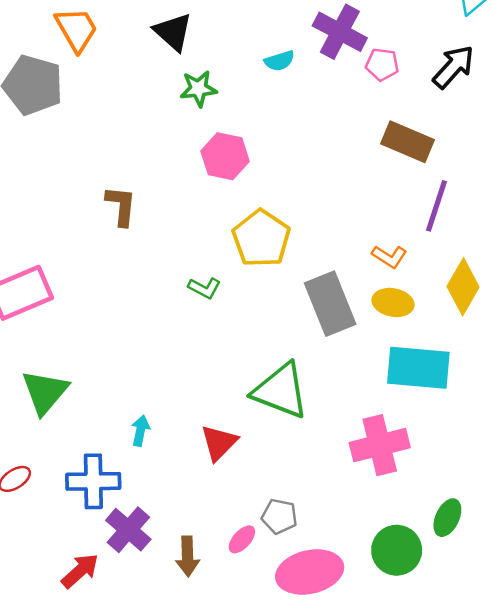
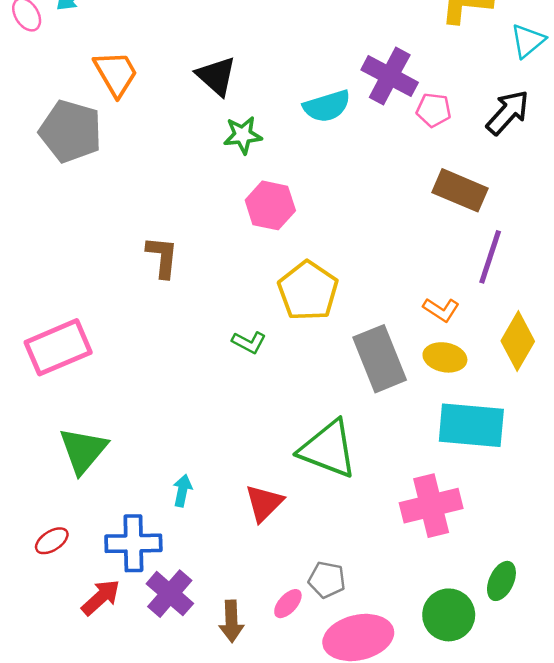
cyan semicircle: (279, 61) -> (327, 106), size x1.5
red arrow: (80, 571) -> (101, 597), moved

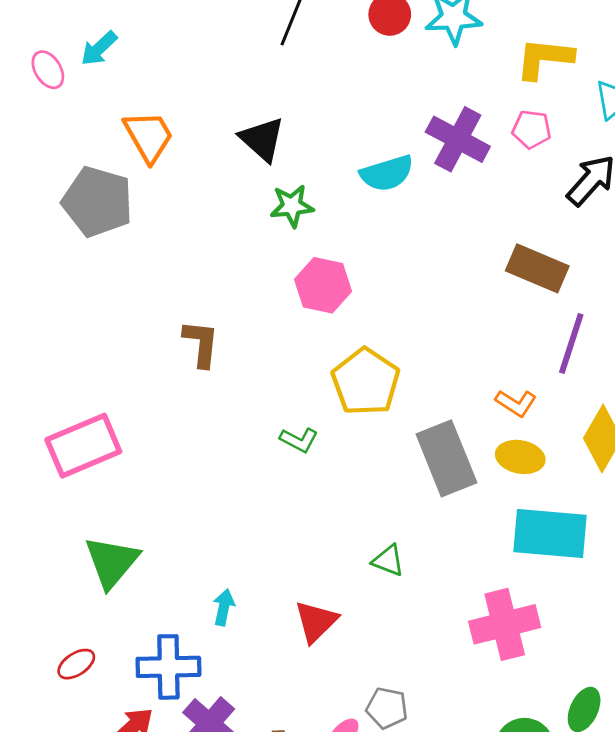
pink pentagon: (434, 110) -> (532, 129), moved
green triangle: (328, 449) -> (388, 561), size x0.5

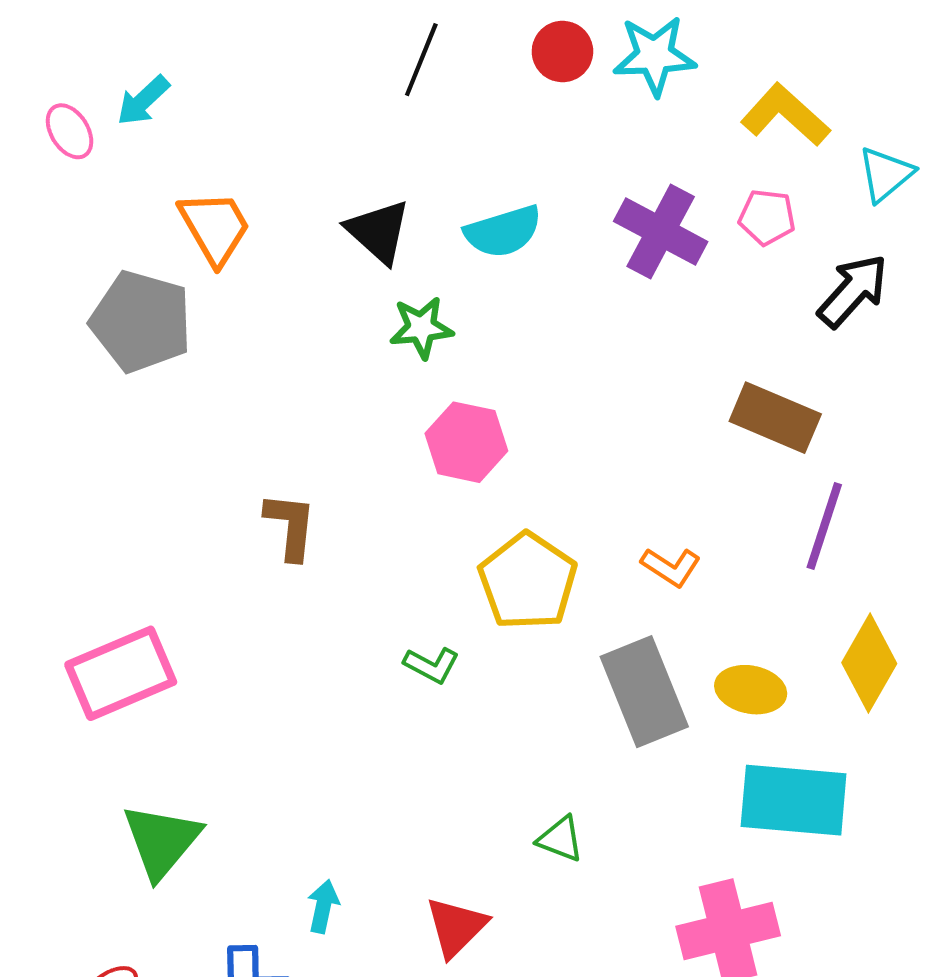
yellow L-shape: (544, 58) -> (785, 115), turned 36
cyan semicircle: (387, 173) -> (503, 231), moved
orange L-shape: (516, 403) -> (671, 567), moved

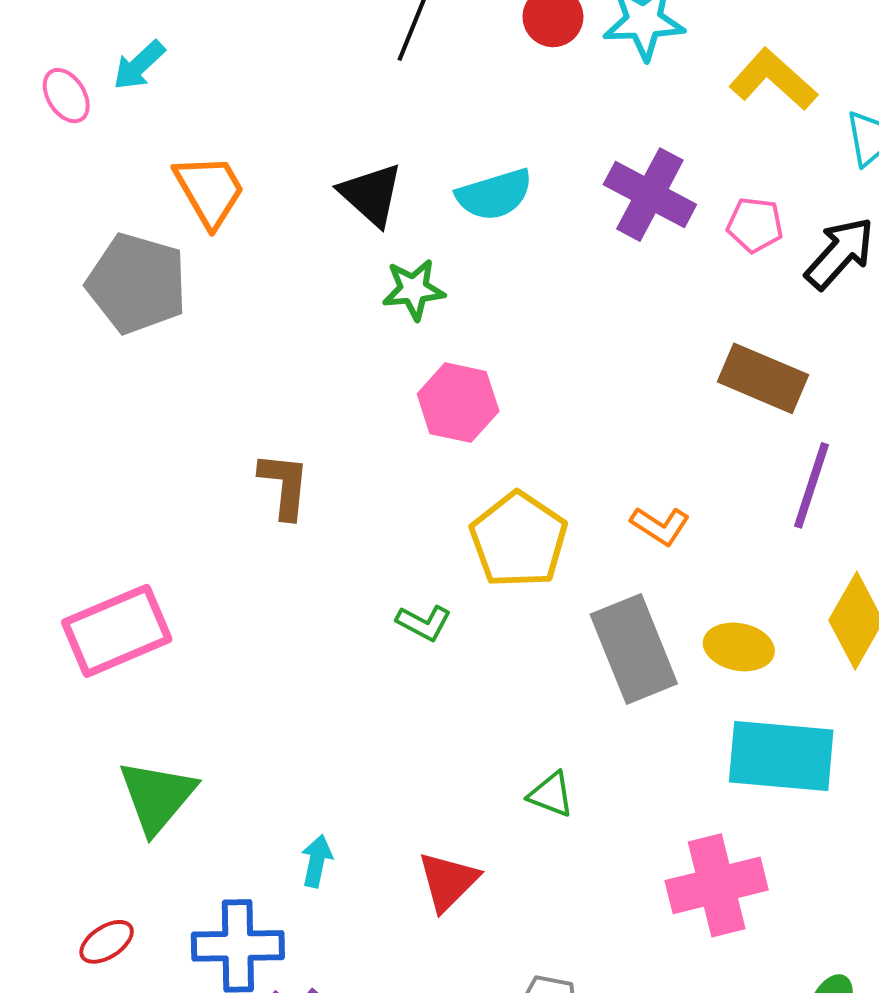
pink pentagon: (767, 217) -> (755, 225), moved

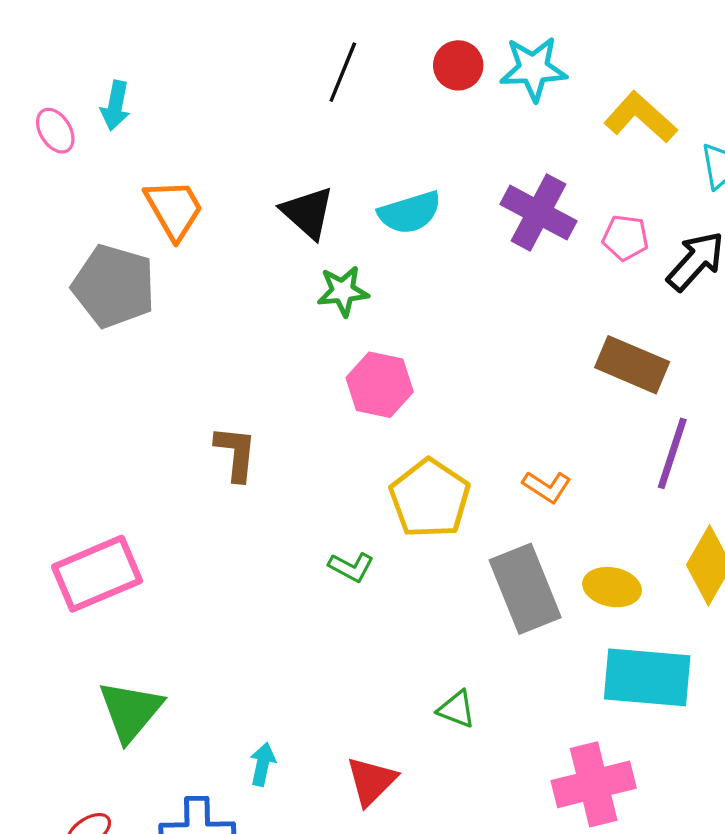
cyan arrow: (139, 65) -> (115, 106), turned -36

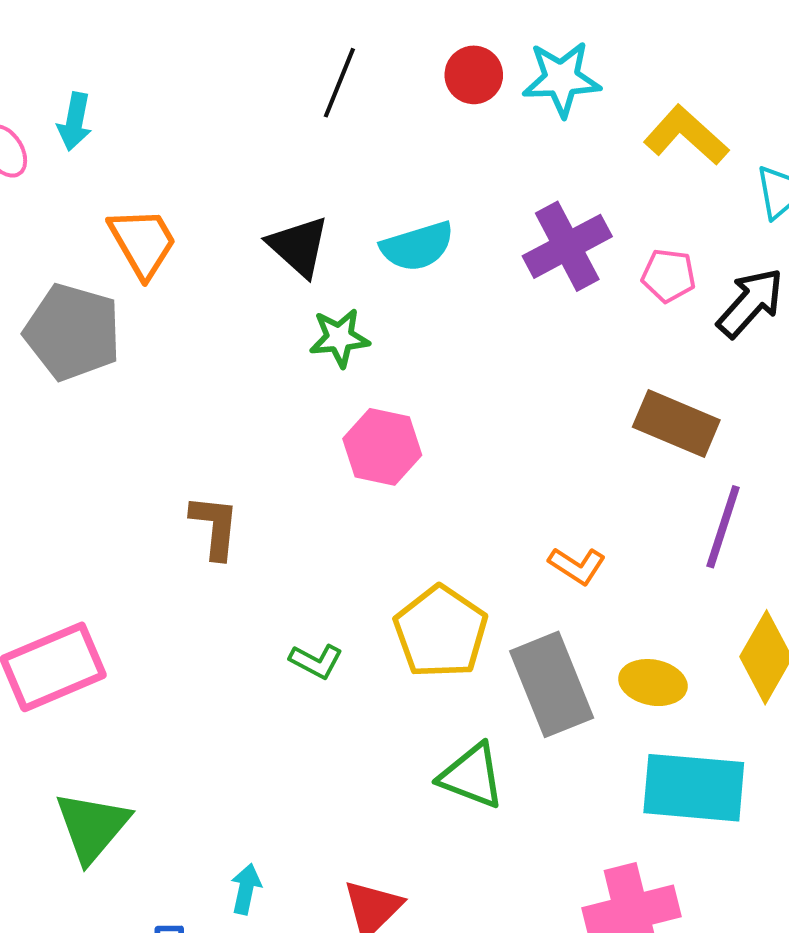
purple cross: (538, 213) -> (567, 246), turned 34
yellow pentagon: (430, 498) -> (441, 632), moved
green L-shape: (351, 567) -> (316, 661), moved
green triangle: (457, 709) -> (472, 776), moved, size x1.5

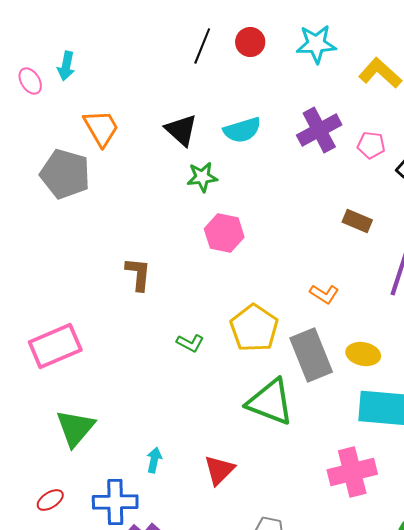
red circle: (474, 75) -> (250, 42), moved
brown rectangle: (676, 424) -> (357, 221), moved, size x0.7
green triangle: (472, 776) -> (270, 402), size x1.4

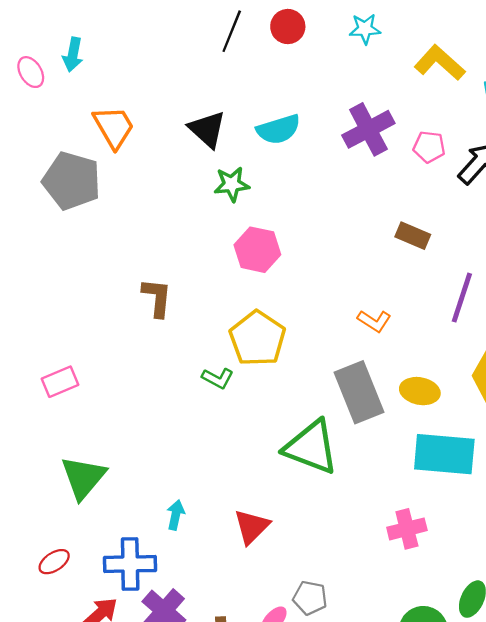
cyan star: (316, 44) -> (365, 29), size x0.7
yellow pentagon: (254, 328) -> (257, 338), moved
pink rectangle: (55, 346) -> (60, 382), size x0.6
pink cross: (352, 472) -> (407, 529), size x0.7

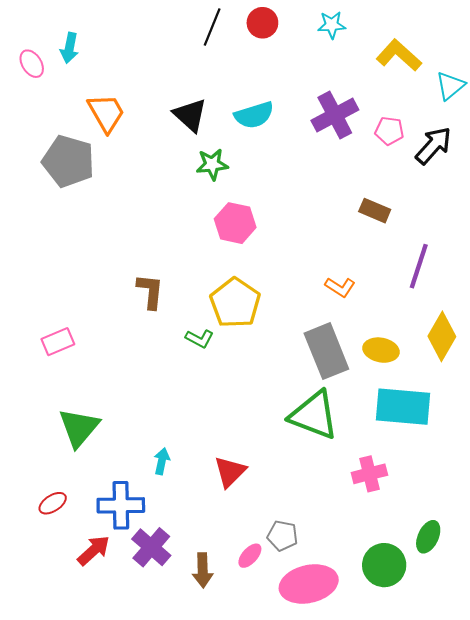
brown L-shape: (157, 298) -> (150, 291), moved
green triangle: (311, 447) -> (314, 415), moved

